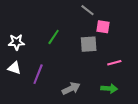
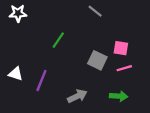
pink square: (103, 27) -> (121, 48), moved
white star: (16, 42) -> (18, 13), moved
gray square: (89, 44) -> (97, 60), moved, turned 30

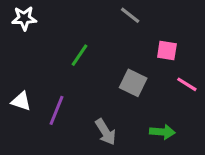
pink square: (121, 48) -> (167, 51), moved
pink line: (124, 68) -> (187, 84), moved, turned 48
gray arrow: (77, 96) -> (106, 132), turned 84

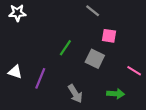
pink square: (167, 51) -> (109, 36), moved
green line: (79, 55) -> (65, 48), moved
pink line: (187, 84) -> (134, 71), moved

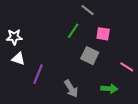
white star: (17, 13) -> (14, 37), moved
green line: (65, 48) -> (73, 31), moved
white triangle: (15, 72) -> (18, 59), moved

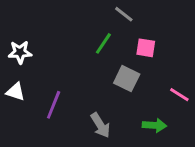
white triangle: (18, 59) -> (16, 92), moved

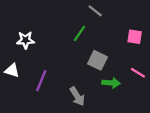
pink square: (146, 48) -> (135, 37), moved
white star: (20, 52) -> (26, 40), moved
green arrow: (155, 125) -> (111, 83), moved

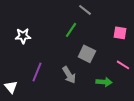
white triangle: (12, 70) -> (11, 87), moved, turned 32
green arrow: (111, 83) -> (104, 82), moved
gray arrow: (77, 96) -> (69, 75), moved

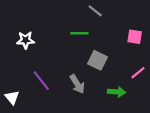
green line: (71, 30) -> (79, 33), turned 56
pink line: (123, 65) -> (138, 73), turned -72
purple line: (37, 72) -> (41, 81), turned -60

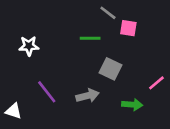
pink square: (135, 37) -> (128, 28), moved
gray arrow: (77, 84) -> (88, 96), turned -72
white triangle: (12, 97) -> (14, 111), turned -32

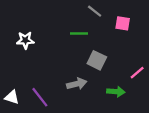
pink square: (128, 28) -> (123, 23), moved
purple line: (47, 92) -> (40, 97), moved

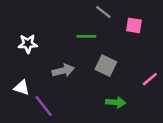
gray arrow: (77, 84) -> (63, 71), moved
green arrow: (116, 92) -> (116, 102), moved
white triangle: (12, 97) -> (22, 88), moved

